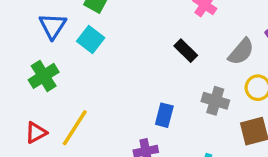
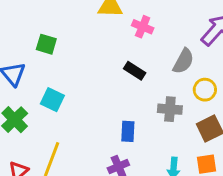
cyan square: (91, 40) -> (52, 100), moved

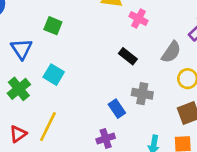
gray cross: (170, 109) -> (142, 94), moved
blue rectangle: (128, 131) -> (117, 109), turned -42

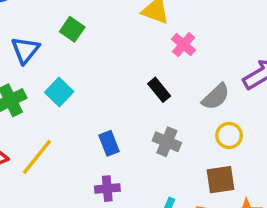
blue rectangle: (117, 109) -> (109, 143), moved

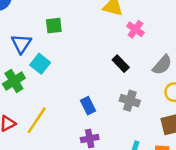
green square: (72, 29) -> (54, 26), turned -36
cyan square: (59, 92) -> (40, 64), moved

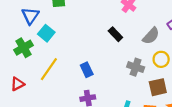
gray cross: (130, 101) -> (136, 67), moved
yellow line: (37, 120) -> (49, 69), moved

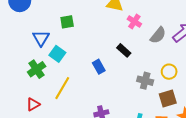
gray semicircle: (151, 36) -> (158, 35), moved
blue rectangle: (87, 70) -> (99, 67), moved

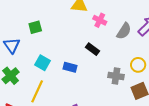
cyan square: (57, 54) -> (43, 63), moved
blue rectangle: (99, 67) -> (70, 67), turned -40

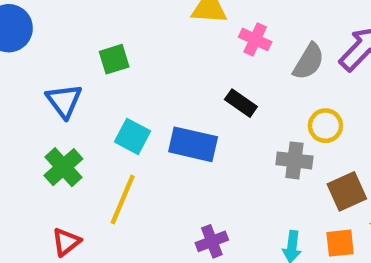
yellow circle: (138, 65) -> (325, 126), moved
blue rectangle: (70, 67) -> (193, 144), size x1.5

